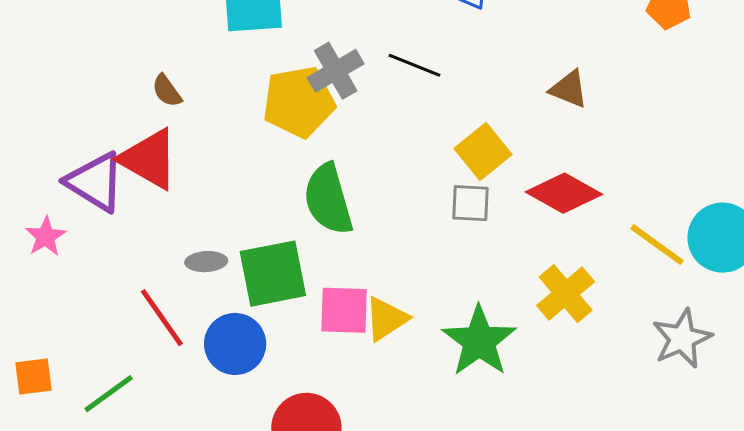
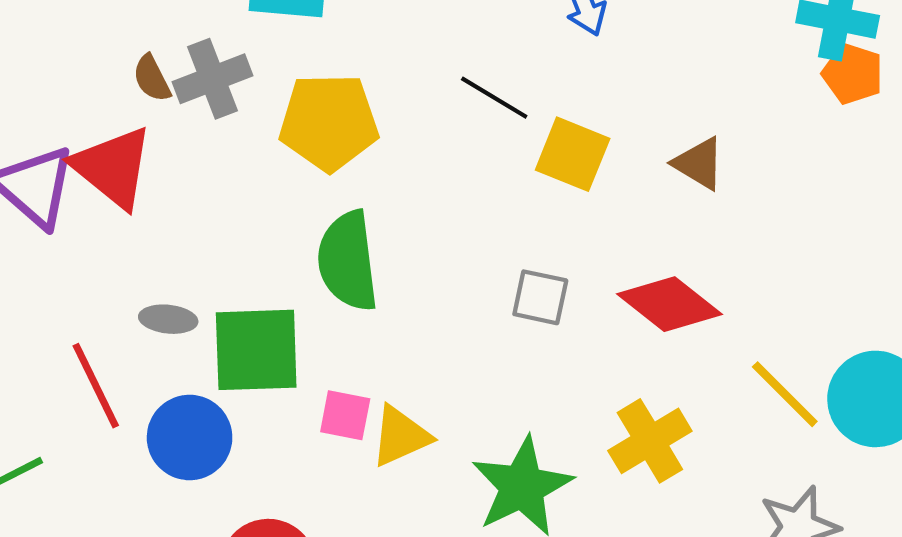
gray cross: (336, 71) -> (212, 79), moved
yellow square: (483, 152) -> (573, 154), moved, turned -38
pink square: (344, 310) -> (345, 415), size x0.7

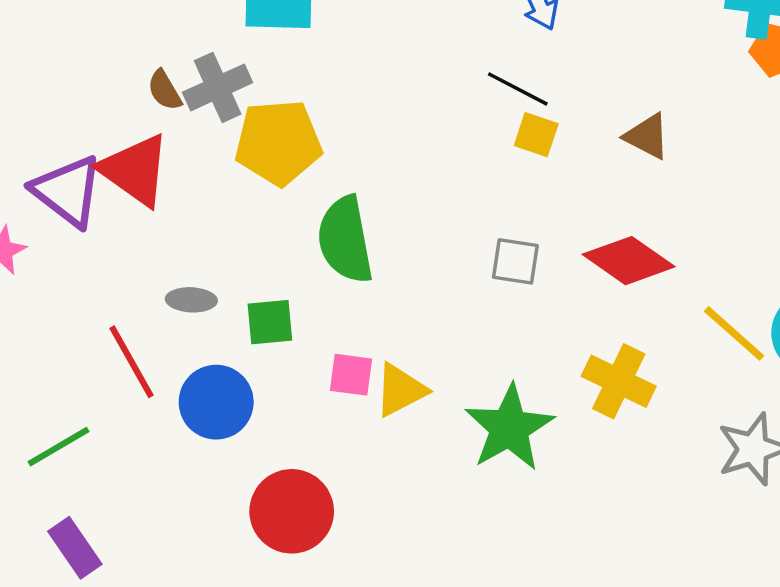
black line: (494, 98) -> (518, 89), moved
yellow pentagon: (329, 122) -> (278, 142), moved
yellow square: (573, 154) -> (536, 135), size x0.7
green square: (256, 350) -> (270, 322), size x0.6
yellow cross: (650, 441) -> (619, 381), turned -30

